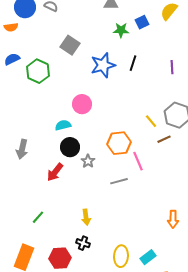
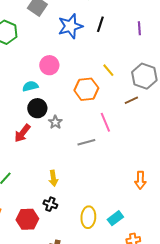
yellow line: (151, 121) -> (108, 70), moved
orange hexagon: (119, 143) -> (86, 89), moved

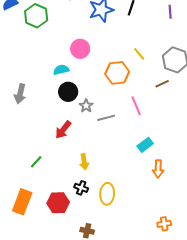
red arrow: (22, 133) -> (63, 130), moved
gray line: (86, 142) -> (106, 118), moved
orange arrow: (140, 180) -> (158, 169), moved
yellow ellipse: (88, 217) -> (107, 194), moved
cyan rectangle: (115, 218) -> (145, 145), moved

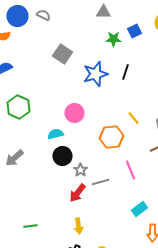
green hexagon: (36, 16) -> (18, 107), moved
gray arrow: (20, 94) -> (14, 158), turned 36
red arrow: (63, 130) -> (77, 193), moved
green line: (36, 162) -> (30, 226), turned 40

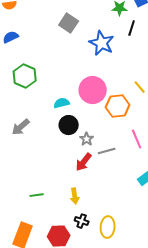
black line: (125, 72) -> (132, 28), moved
blue star: (95, 74) -> (102, 43), turned -30
pink circle: (74, 113) -> (93, 90), moved, size x1.4
yellow arrow: (78, 226) -> (75, 196), moved

